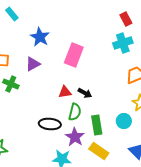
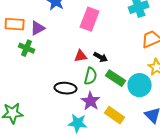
purple triangle: (33, 64) -> (38, 28), moved
cyan circle: (124, 121) -> (140, 85), size x1.5
green rectangle: (97, 125) -> (116, 78), moved, turned -48

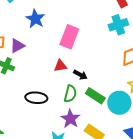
red triangle: (81, 56) -> (60, 66), moved
black ellipse: (66, 88) -> (36, 98), moved

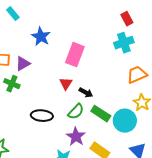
red triangle: (60, 66) -> (66, 84), turned -48
green semicircle: (70, 94) -> (76, 112), turned 30

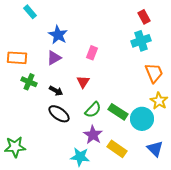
pink rectangle: (75, 55) -> (92, 53), size x0.6
purple triangle: (23, 64) -> (54, 58), moved
orange trapezoid: (137, 75) -> (154, 73), turned 90
black arrow: (86, 93) -> (56, 91), moved
black ellipse: (42, 116) -> (59, 114), turned 30

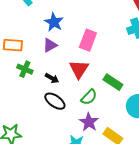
pink rectangle: (92, 53) -> (88, 40), size x1.5
red triangle: (83, 82) -> (79, 69), size x1.5
green rectangle: (118, 112) -> (113, 82), moved

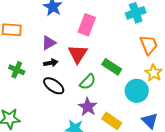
purple triangle: (50, 45) -> (49, 43), moved
green cross: (25, 69) -> (17, 70), moved
black arrow: (52, 78) -> (51, 63), turned -40

